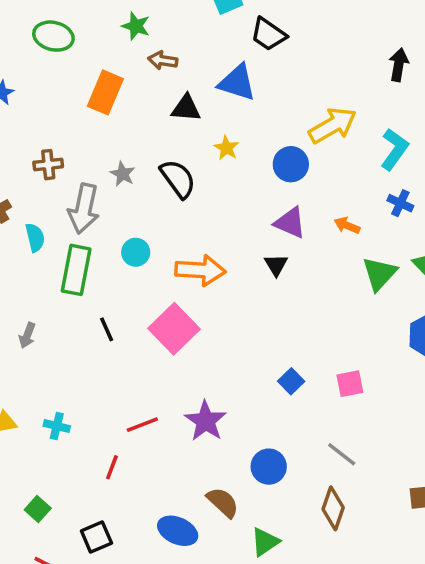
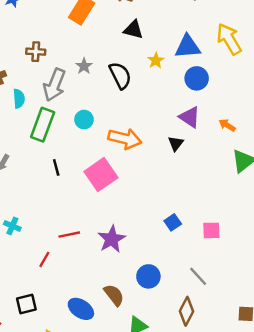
blue triangle: (237, 83) -> (188, 47), moved, turned -32
yellow arrow: (333, 125) -> (229, 39), moved, turned -100

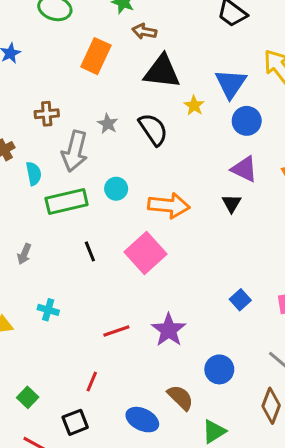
black triangle: (133, 30) -> (162, 71), size x1.5
blue triangle: (188, 47) -> (231, 84), turned -44
green rectangle: (43, 125) -> (67, 202), turned 64
cyan cross: (12, 226) -> (48, 310), moved
red line: (44, 259) -> (92, 382), moved

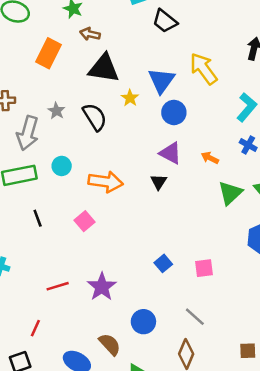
pink square: (145, 253) -> (84, 221), size x0.6

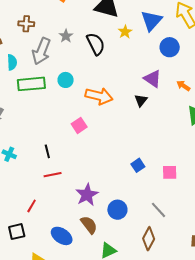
blue circle: (174, 112) -> (170, 47), moved
black line: (38, 218) -> (47, 151), moved
purple star: (102, 287) -> (87, 195), moved

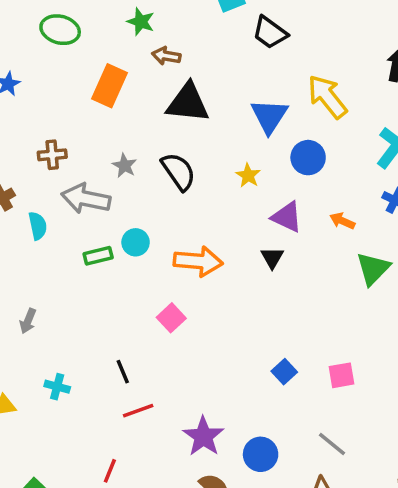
yellow star: (125, 32) -> (248, 175), moved
gray arrow: (41, 51) -> (86, 199), turned 88
green rectangle: (31, 84) -> (98, 256), moved, size x0.6

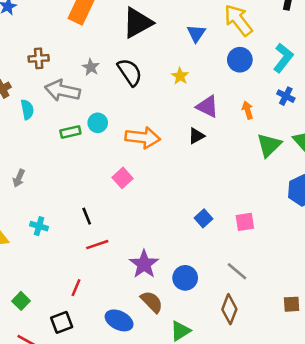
black triangle: (188, 103) -> (137, 23), turned -36
blue triangle: (269, 116) -> (196, 33), size x0.7
blue circle: (308, 158) -> (240, 60), moved
orange arrow: (342, 221) -> (248, 110), turned 48
black triangle: (272, 258) -> (196, 136), turned 30

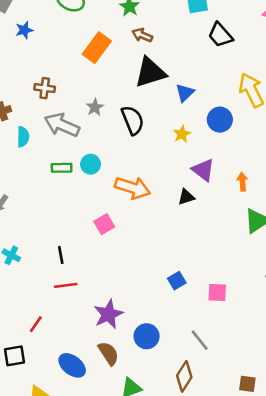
blue triangle: (196, 33) -> (185, 93), moved
blue circle: (240, 60) -> (220, 120), moved

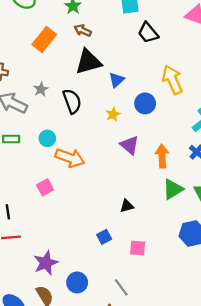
cyan circle: (91, 164) -> (47, 138), moved
orange arrow: (242, 182) -> (162, 156), size x1.5
black triangle: (186, 197) -> (127, 206), moved

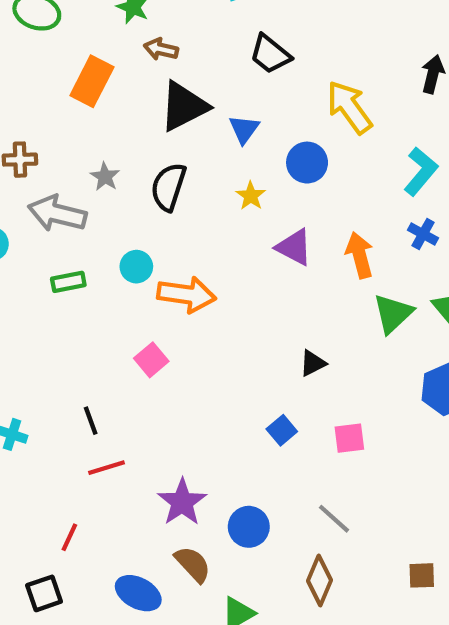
black trapezoid: (148, 33) -> (270, 54), moved
black semicircle: (72, 101) -> (168, 187), turned -130

